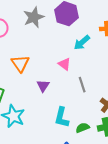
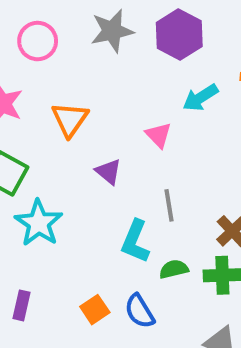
gray line: (82, 85) -> (169, 205), moved
purple triangle: (43, 86) -> (108, 172), turned -32

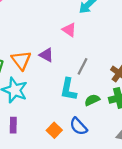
orange triangle: (70, 119) -> (21, 60), moved
gray line: (169, 205) -> (83, 66), turned 48
purple rectangle: (22, 305) -> (13, 125), moved

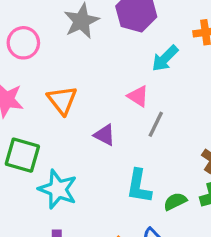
orange triangle: (21, 60) -> (62, 100), moved
gray line: (83, 66) -> (156, 124), moved

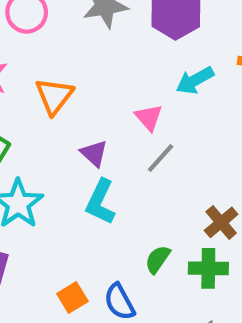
cyan L-shape: (139, 186) -> (101, 202), moved
green semicircle: (175, 201) -> (158, 259), turned -45

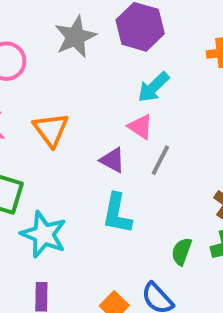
cyan arrow: (195, 80) -> (153, 87), moved
purple triangle: (94, 153) -> (112, 160), moved

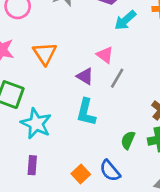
cyan arrow: (153, 87) -> (125, 20), moved

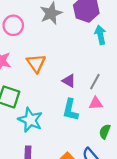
cyan arrow: (125, 20) -> (100, 35), turned 120
pink triangle: (105, 55) -> (96, 103), moved, turned -40

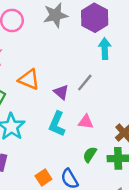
orange triangle: (36, 63) -> (29, 79), moved, turned -42
gray line: (95, 82) -> (85, 82), moved

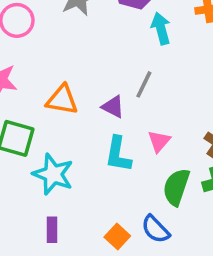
pink triangle: (86, 122) -> (159, 141), turned -42
green semicircle: (90, 155) -> (176, 187), size x1.5

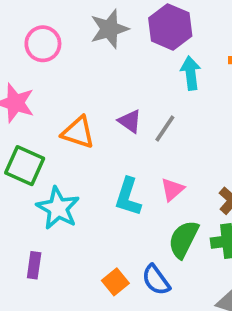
purple triangle: (113, 107) -> (130, 121), moved
purple rectangle: (52, 230) -> (34, 265), moved

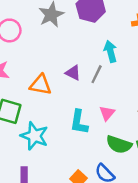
cyan arrow: (191, 73) -> (110, 51), moved
green semicircle: (184, 239) -> (119, 145), turned -90

